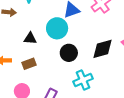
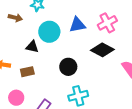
cyan circle: (57, 28) -> (49, 32), moved
black diamond: (103, 49) -> (102, 50), moved, turned 35

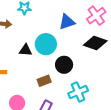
cyan circle: (49, 32) -> (46, 44), moved
brown rectangle: (27, 72) -> (44, 81), moved

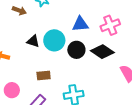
black circle: (64, 65) -> (76, 50), moved

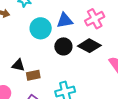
cyan circle: (54, 40) -> (41, 28), moved
black triangle: (33, 41) -> (18, 65), moved

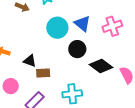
blue triangle: (65, 20) -> (82, 24), turned 42
black diamond: (89, 46) -> (101, 66), moved

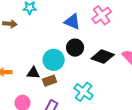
cyan circle: (57, 28) -> (54, 60), moved
cyan cross: (72, 94) -> (84, 92), turned -30

